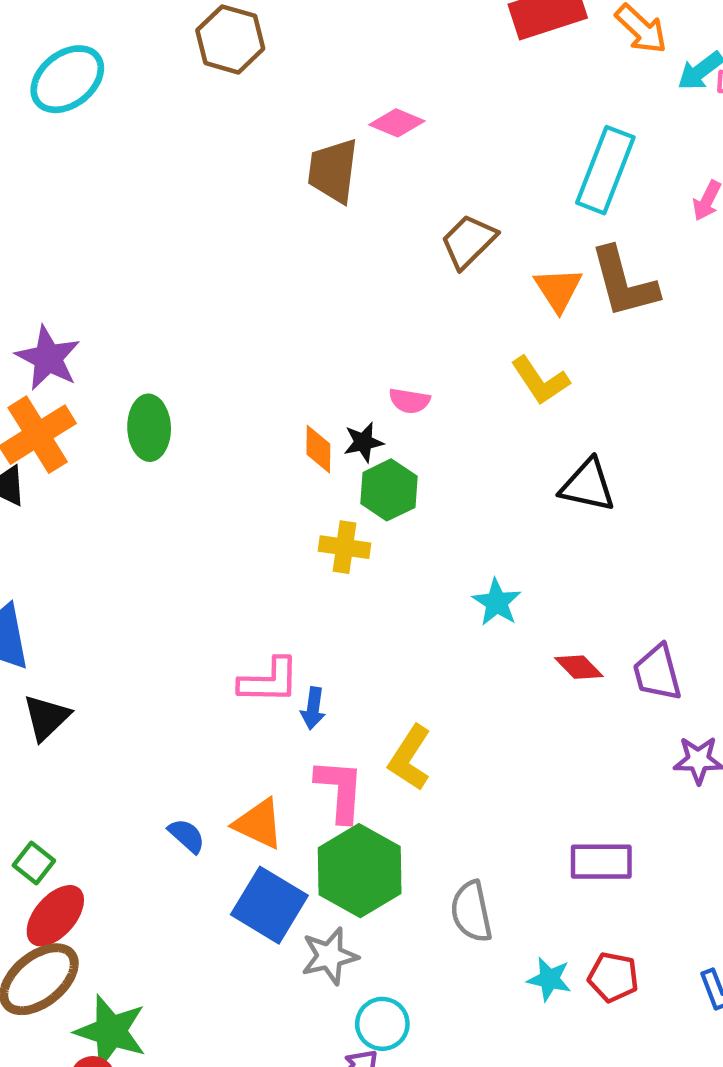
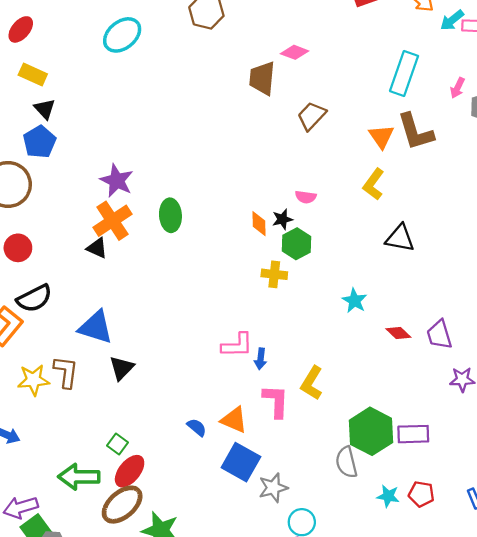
brown trapezoid: (469, 241) -> (312, 116), moved
yellow L-shape: (540, 380) -> (374, 184), turned 72
green hexagon: (360, 871) -> (371, 431), moved

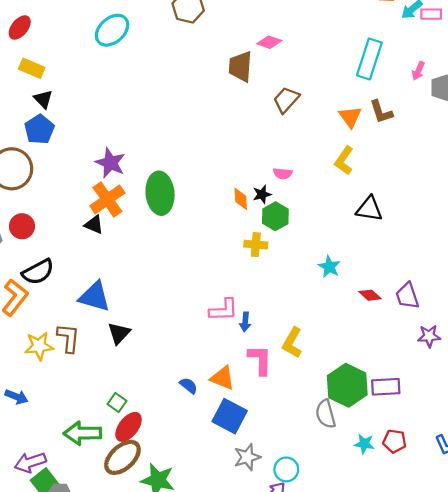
brown L-shape: (416, 132) -> (381, 112), size x0.7
green ellipse: (170, 215) -> (160, 193), size x1.4
gray star: (273, 488) -> (247, 457), moved

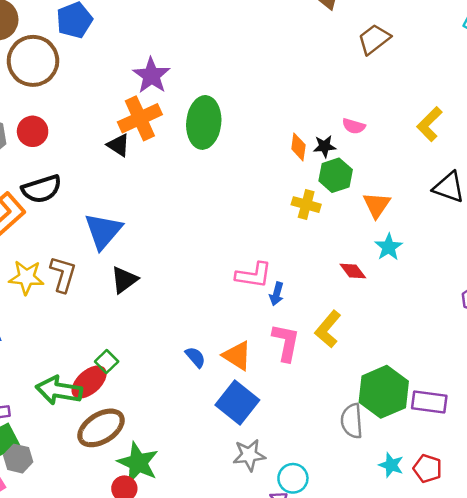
orange triangle: (350, 117) -> (377, 205), moved
red diamond: (370, 295) -> (353, 271), moved
blue triangle: (95, 297) -> (103, 231), turned 44
red ellipse: (129, 427) -> (89, 382), moved

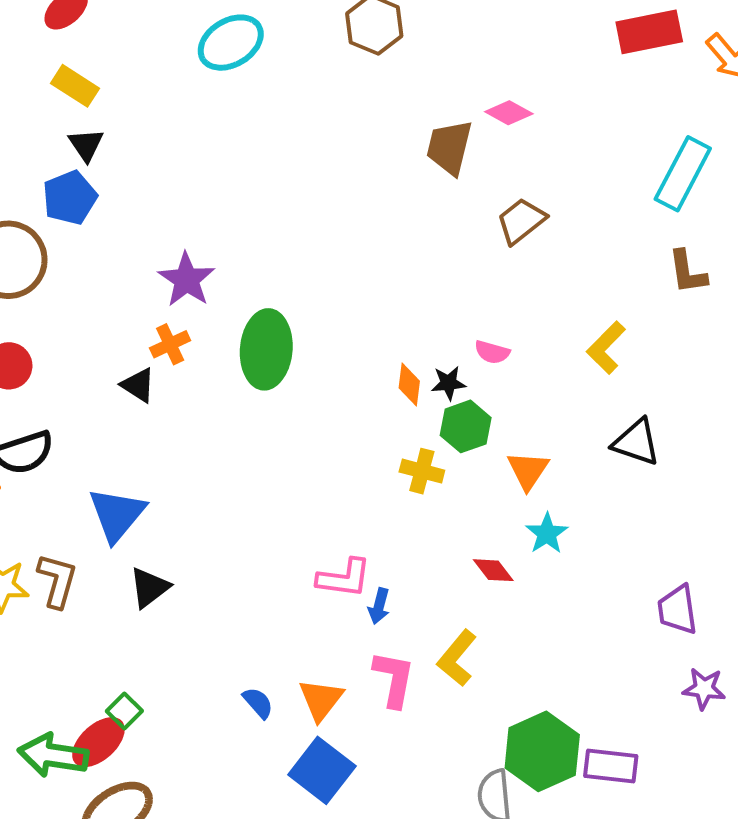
orange cross: (140, 118) -> (170, 344), size x0.6
orange triangle: (237, 356) -> (321, 700), turned 36

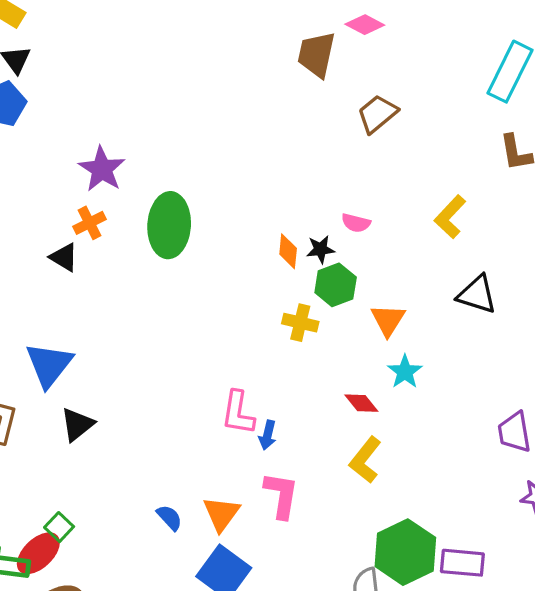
pink L-shape: (344, 578) -> (238, 413), turned 93
yellow L-shape: (457, 658) -> (365, 460), moved

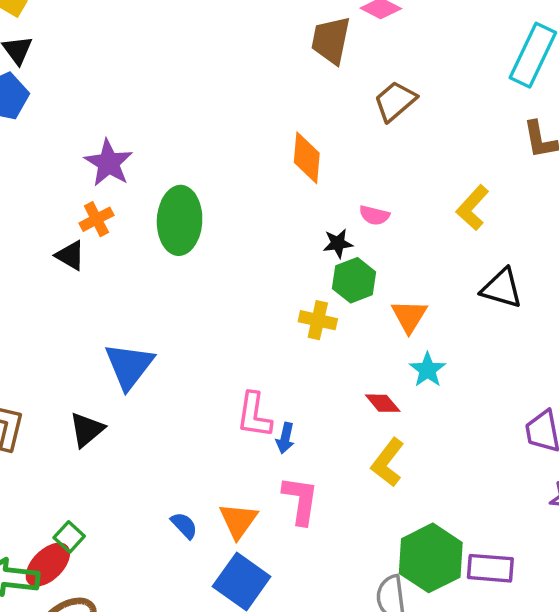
orange diamond: (288, 251) -> (307, 158), moved, size x1.4
blue triangle: (49, 365) -> (129, 366), moved

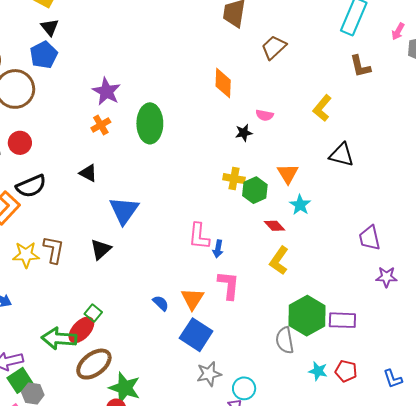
black triangle: (70, 255) -> (88, 173), moved
green hexagon: (354, 280) -> (255, 190), moved

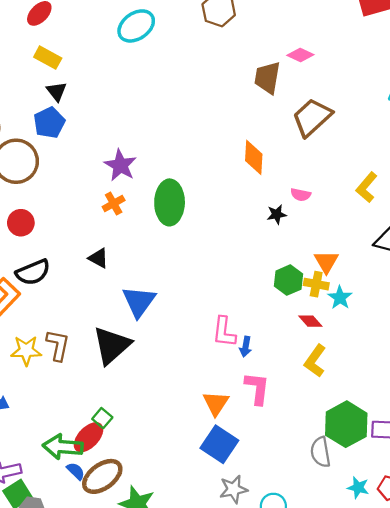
brown trapezoid: (274, 47) -> (312, 117), size x1.4
yellow cross: (234, 179) -> (316, 284), moved
black triangle: (101, 249) -> (112, 345), size x1.6
blue semicircle: (161, 303) -> (76, 471), moved

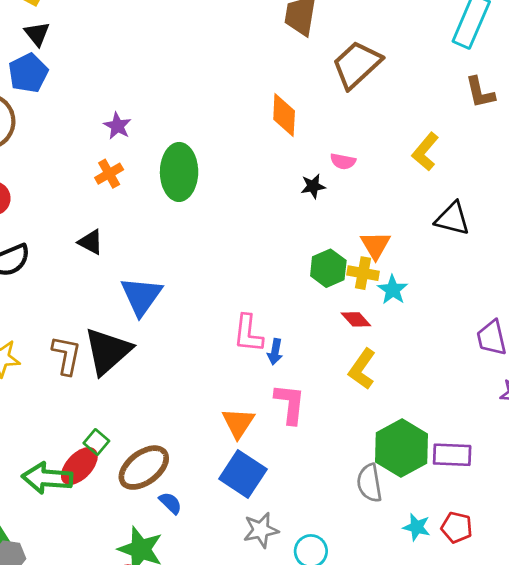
purple star: (120, 165) -> (117, 126), size x0.7
brown L-shape: (58, 345) -> (66, 355), moved
blue semicircle: (76, 471) -> (170, 503), moved
brown ellipse: (102, 476) -> (144, 468), moved

